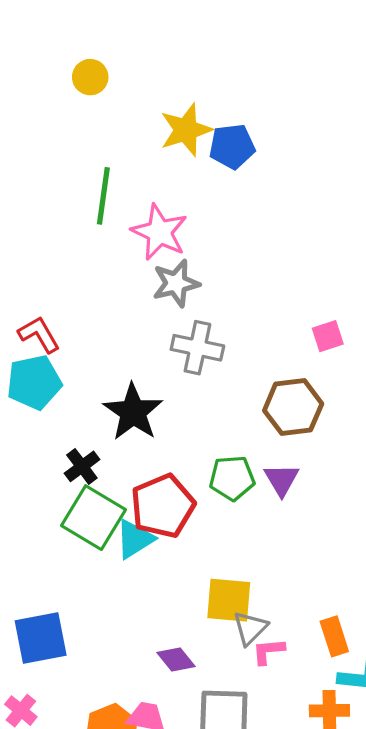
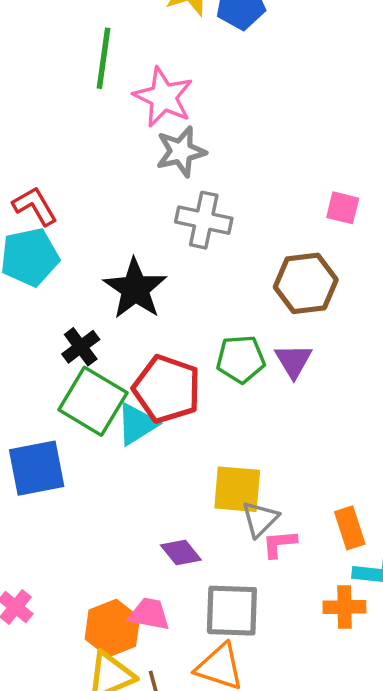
pink square: (328, 336) -> (343, 208), turned 32
red pentagon: (163, 506) -> (167, 389), turned -30
blue square: (41, 638) -> (37, 468), moved

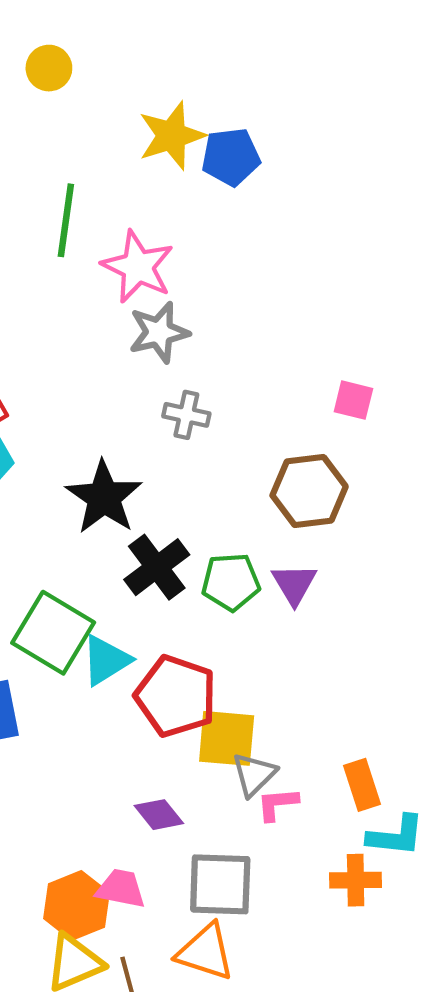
gray cross: (204, 220) -> (186, 415), size x0.7
black cross: (81, 347) -> (157, 567), moved, size x1.4
red pentagon: (167, 389) -> (176, 696), moved

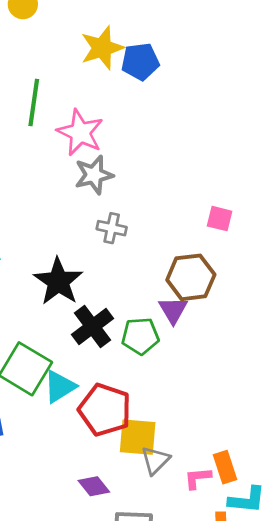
purple triangle: (294, 584) -> (173, 310), moved
pink L-shape: (277, 804) -> (198, 478), moved

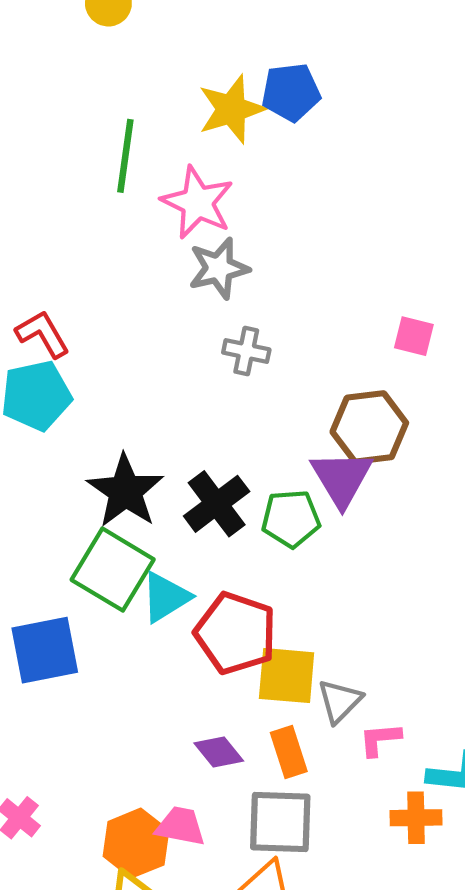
yellow star: (102, 48) -> (231, 109), moved
black star: (58, 281) -> (125, 491), moved
purple triangle: (173, 310) -> (342, 478), size x1.4
gray triangle: (155, 460) -> (340, 701), moved
orange rectangle: (225, 467) -> (289, 752), moved

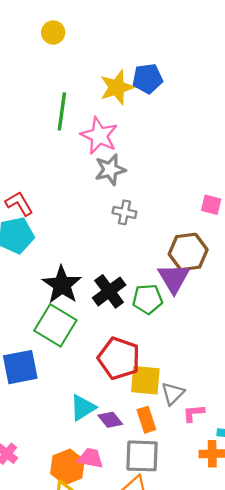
cyan triangle: (166, 597) -> (83, 408), moved

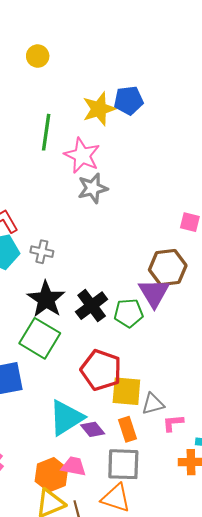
gray cross: (124, 212) -> (42, 252), moved
gray triangle: (173, 393) -> (153, 404), turned 30
cyan triangle: (83, 408) -> (66, 418), size x1.4

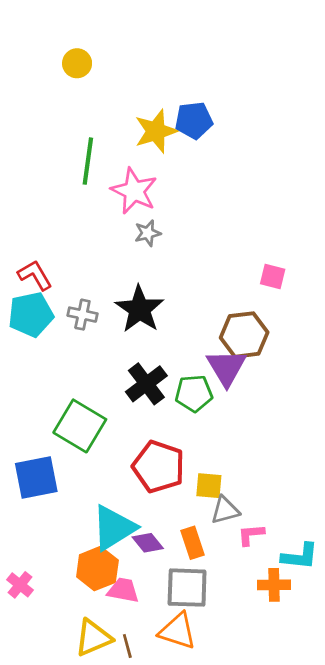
gray star: (93, 188) -> (148, 233), size x0.7
black star: (46, 299) -> (140, 309), moved
yellow square: (126, 391) -> (209, 486), moved, size x0.7
orange hexagon: (51, 475) -> (97, 569), moved

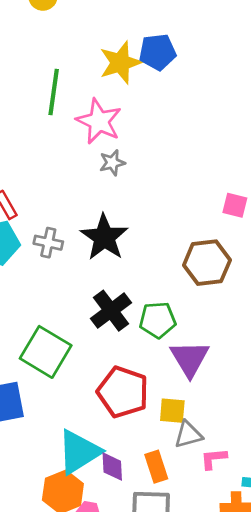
purple triangle: (226, 368) -> (190, 359), moved
purple diamond: (148, 543) -> (112, 467), turned 36

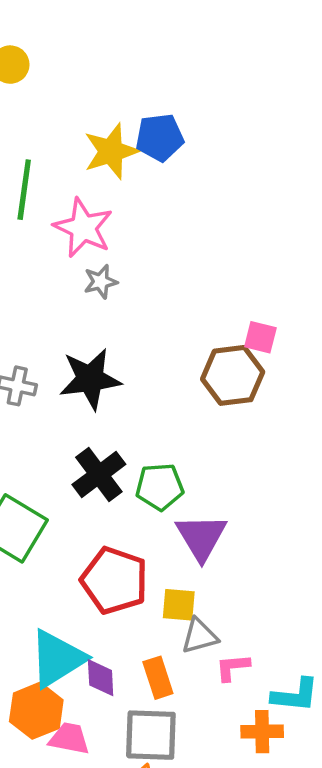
black star: (104, 237) -> (90, 379), turned 30
brown hexagon: (207, 263) -> (233, 375), moved

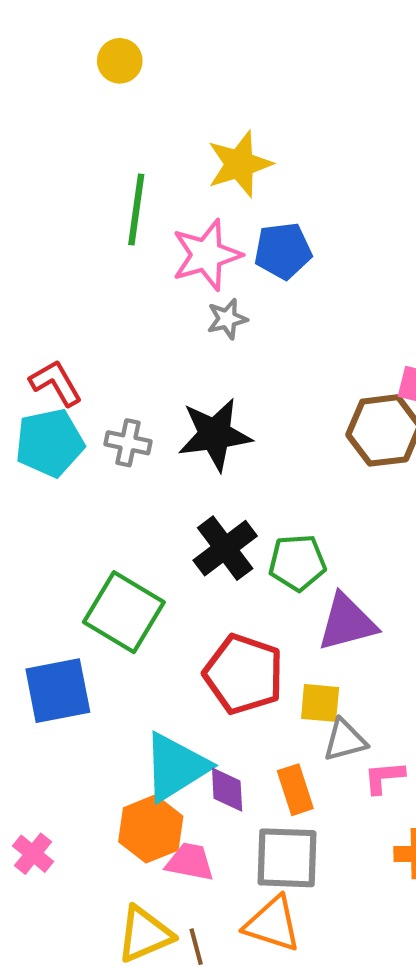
blue pentagon: (160, 138) -> (283, 251), moved
pink star: (83, 228) -> (206, 255), turned 30
purple triangle: (201, 537) -> (347, 622), turned 46

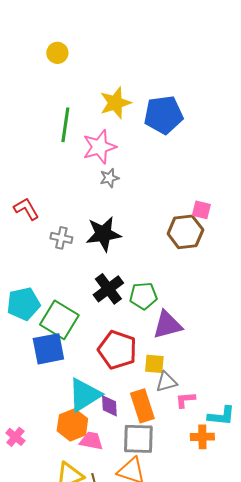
blue pentagon: (283, 251) -> (163, 115), moved, size x1.4
cyan pentagon: (50, 443) -> (23, 304), moved
blue square: (58, 691) -> (48, 349), moved
orange rectangle: (295, 790) -> (142, 406), size x1.4

